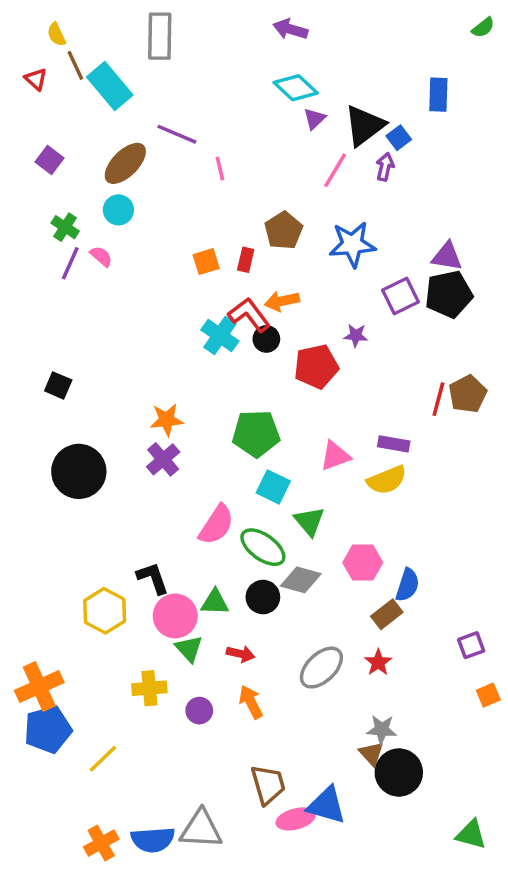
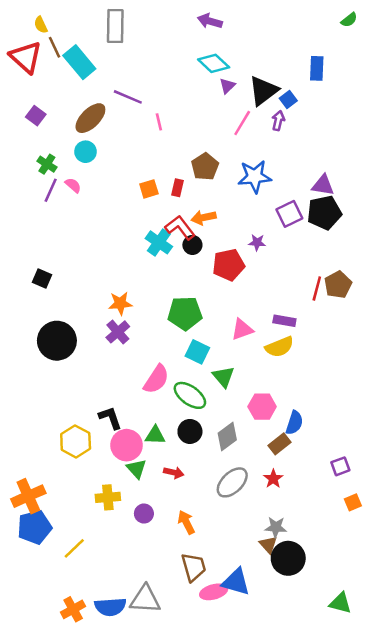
red triangle: (36, 79) -> (26, 57), size x2.0
gray diamond: (301, 580) -> (227, 436), moved, turned -52
orange arrow: (251, 702) -> (186, 522), moved

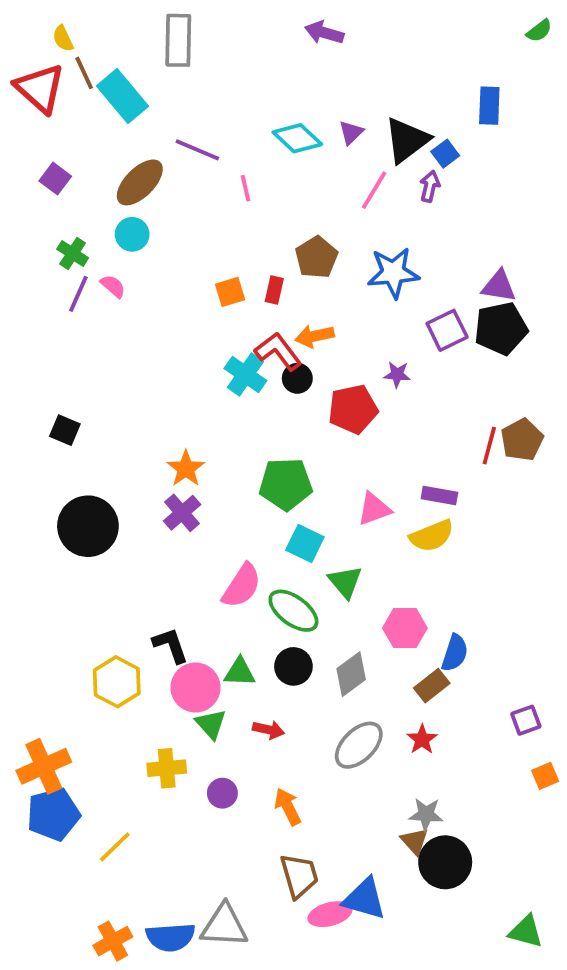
cyan diamond: (214, 63) -> (297, 138), moved
orange star: (120, 303) -> (186, 469), turned -30

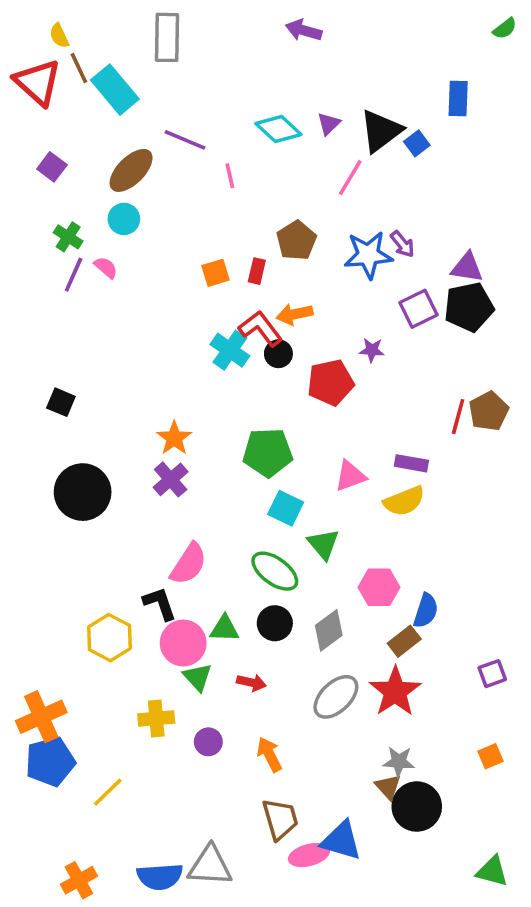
purple arrow: (430, 186) -> (402, 244), moved, turned 128
pink semicircle: (242, 586) -> (189, 564), moved
red star: (422, 739) -> (395, 692), size x1.8
orange square: (545, 776) -> (490, 756), moved
orange cross: (113, 941) -> (79, 880), moved

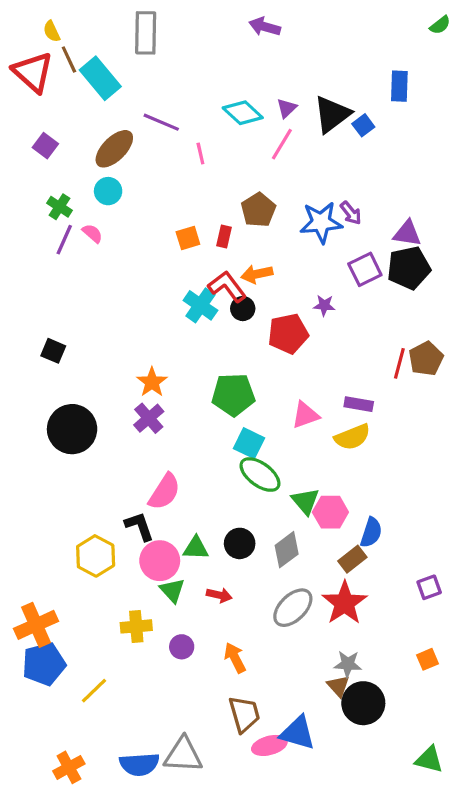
pink line: (350, 178) -> (282, 144), moved
green triangle: (323, 544) -> (305, 501), moved
green ellipse: (275, 571) -> (260, 475), moved

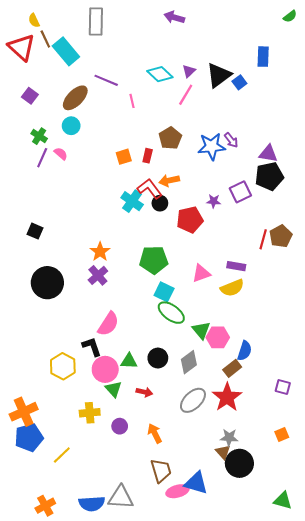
purple square: (365, 269) -> (240, 192), moved
purple square: (429, 587) -> (283, 387), turned 35

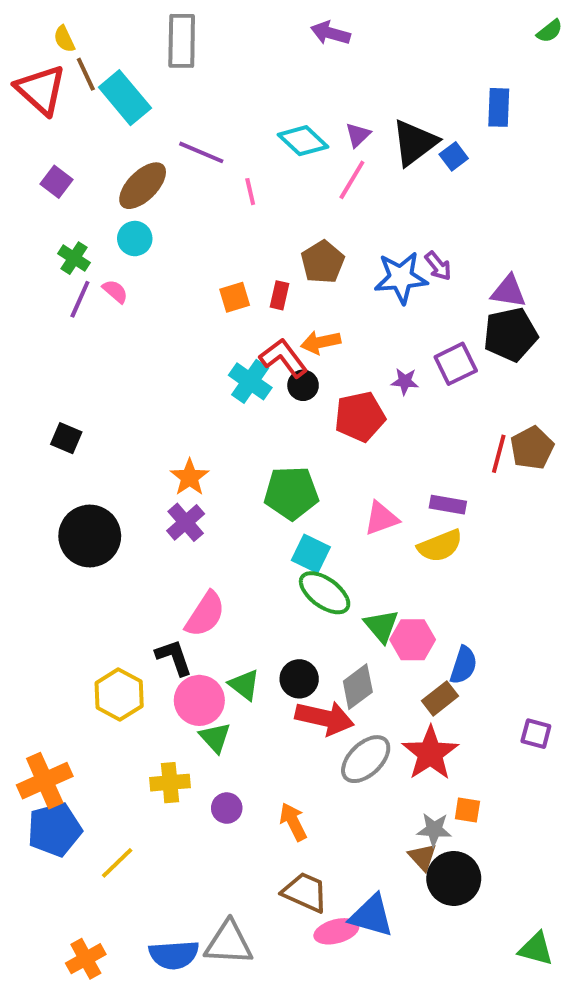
green triangle: (129, 361) -> (244, 685), turned 36
red arrow: (144, 392) -> (325, 718), moved, size x1.8
orange square: (282, 434) -> (467, 810), moved, turned 32
brown trapezoid: (161, 471) -> (305, 892), turned -50

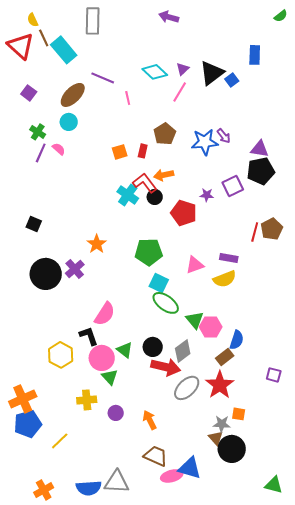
red pentagon: (360, 417) -> (184, 213), turned 30
purple cross: (186, 522) -> (75, 269), moved

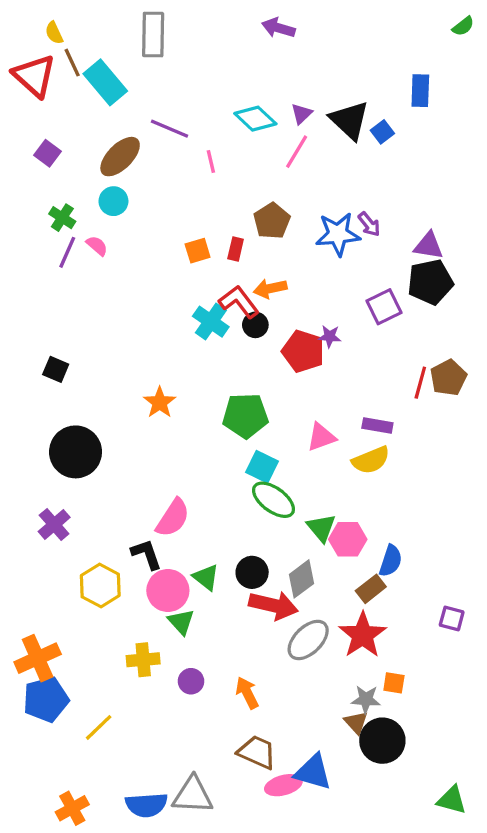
black triangle: (212, 73) -> (349, 120), turned -40
purple star: (207, 195) -> (330, 336), moved
purple cross: (75, 269) -> (54, 524), moved

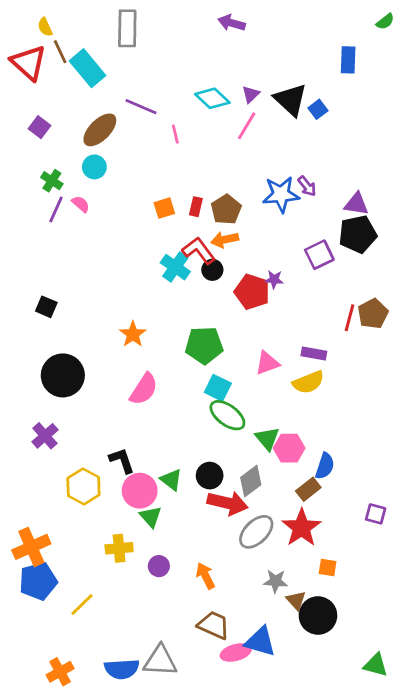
blue rectangle: (420, 91) -> (348, 60), moved
brown pentagon: (272, 221) -> (226, 209), moved
pink semicircle: (173, 518) -> (144, 389), moved
gray star: (366, 699) -> (275, 581), moved

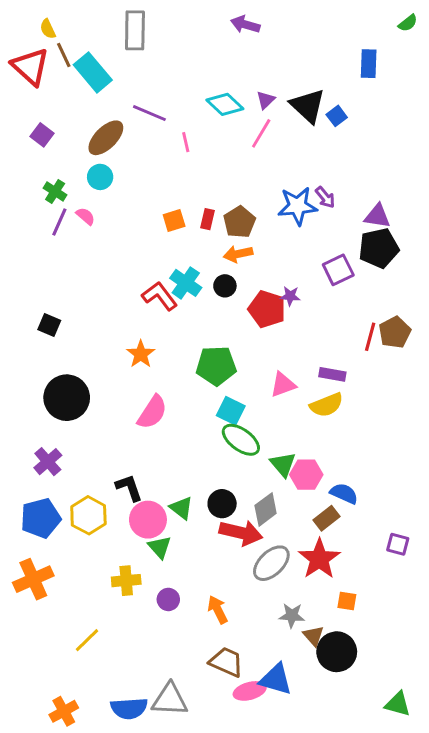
red L-shape: (199, 251) -> (160, 296), moved
blue semicircle: (325, 466) -> (344, 493), turned -84
blue pentagon: (38, 581) -> (41, 518), moved

